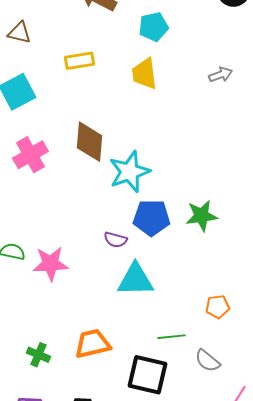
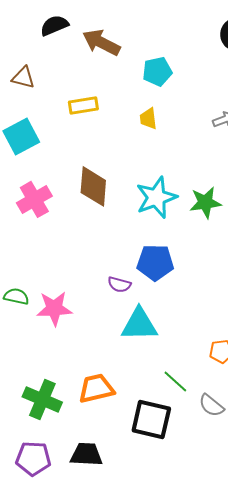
yellow trapezoid: (144, 74) -> (148, 118), size x0.7
cyan star: (129, 172) -> (156, 197), moved
green star: (201, 216) -> (205, 202), moved
green line: (171, 337) -> (175, 381), turned 48
green cross: (38, 355) -> (42, 399), size x1.6

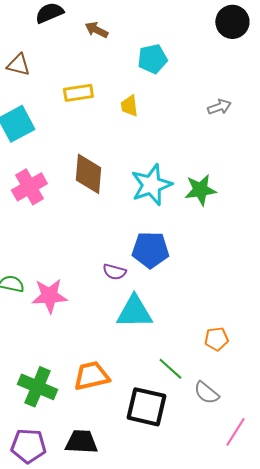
brown arrow: (101, 42) -> (96, 30), size x0.6
yellow trapezoid: (148, 118) -> (129, 106), moved

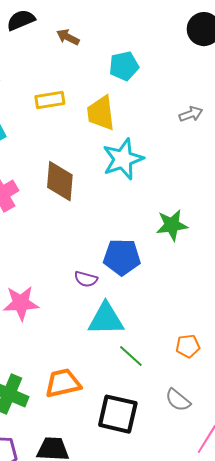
yellow trapezoid: (129, 106) -> (101, 113), size x1.6
cyan star: (151, 185) -> (123, 159), moved
green star: (200, 190) -> (172, 225), moved
green line: (170, 369) -> (131, 356), moved

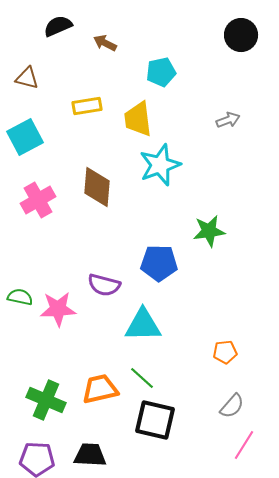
purple semicircle: (86, 279) -> (104, 285), moved, size x1.4
green line: (131, 356) -> (142, 378), moved
gray semicircle: (178, 400) -> (232, 406), moved, turned -88

